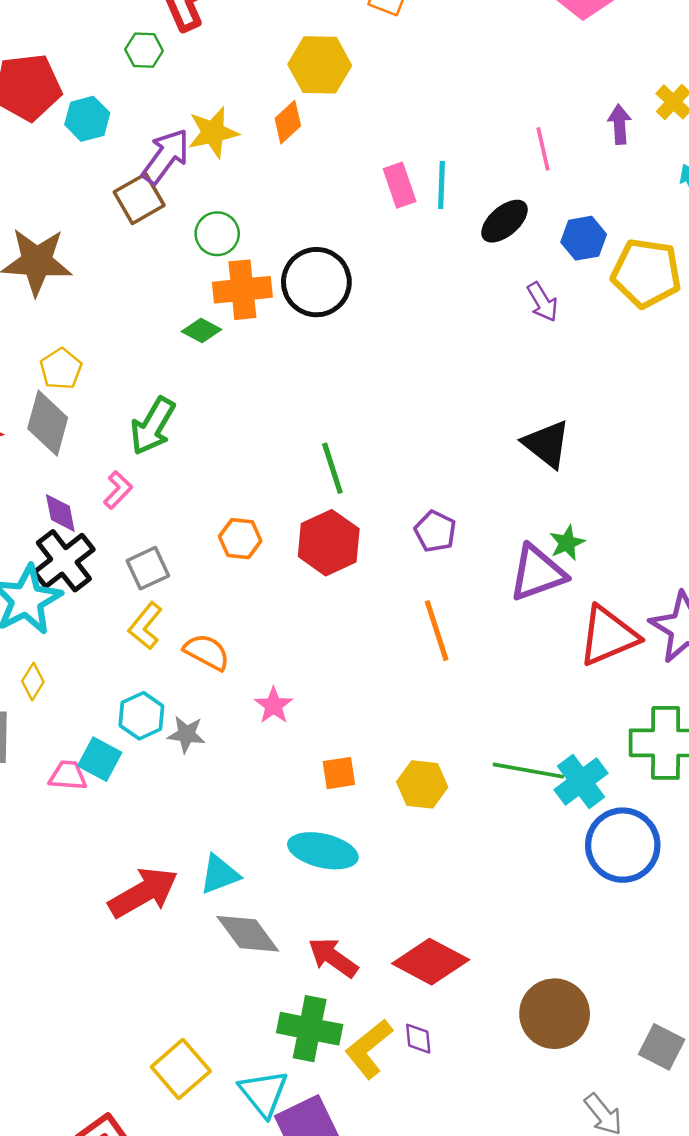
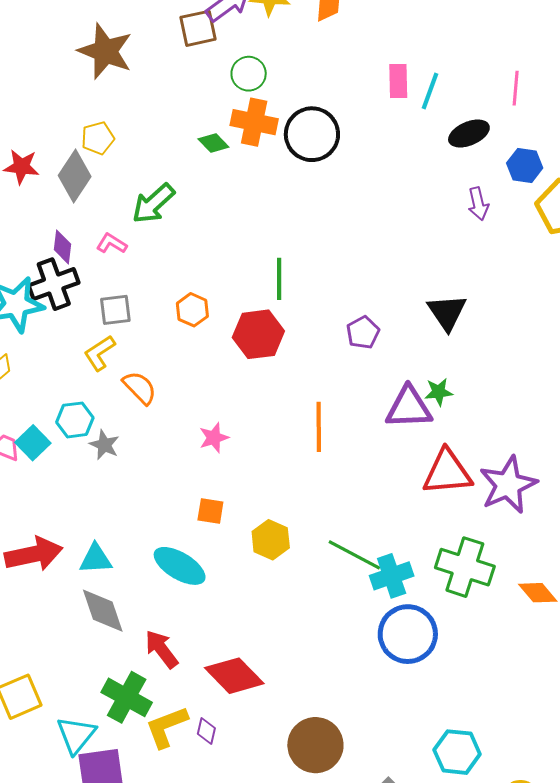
pink L-shape: (118, 490) -> (112, 244), turned -120
purple pentagon: (435, 531) -> (363, 332), moved
pink star: (274, 705) -> (214, 438), moved

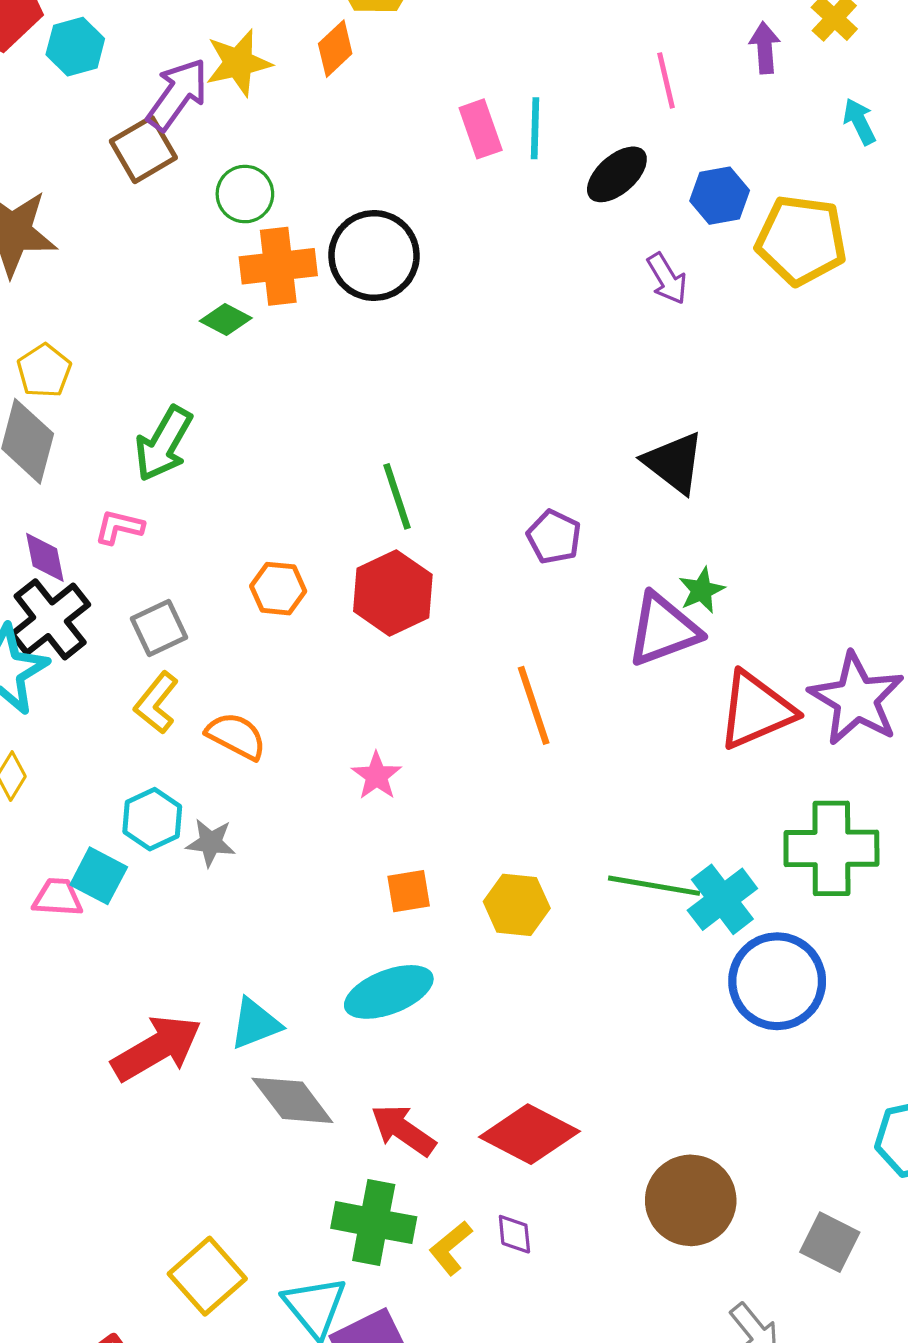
cyan ellipse: (180, 566) -> (389, 992), turned -34
yellow L-shape: (167, 727) -> (451, 1248), size x0.7

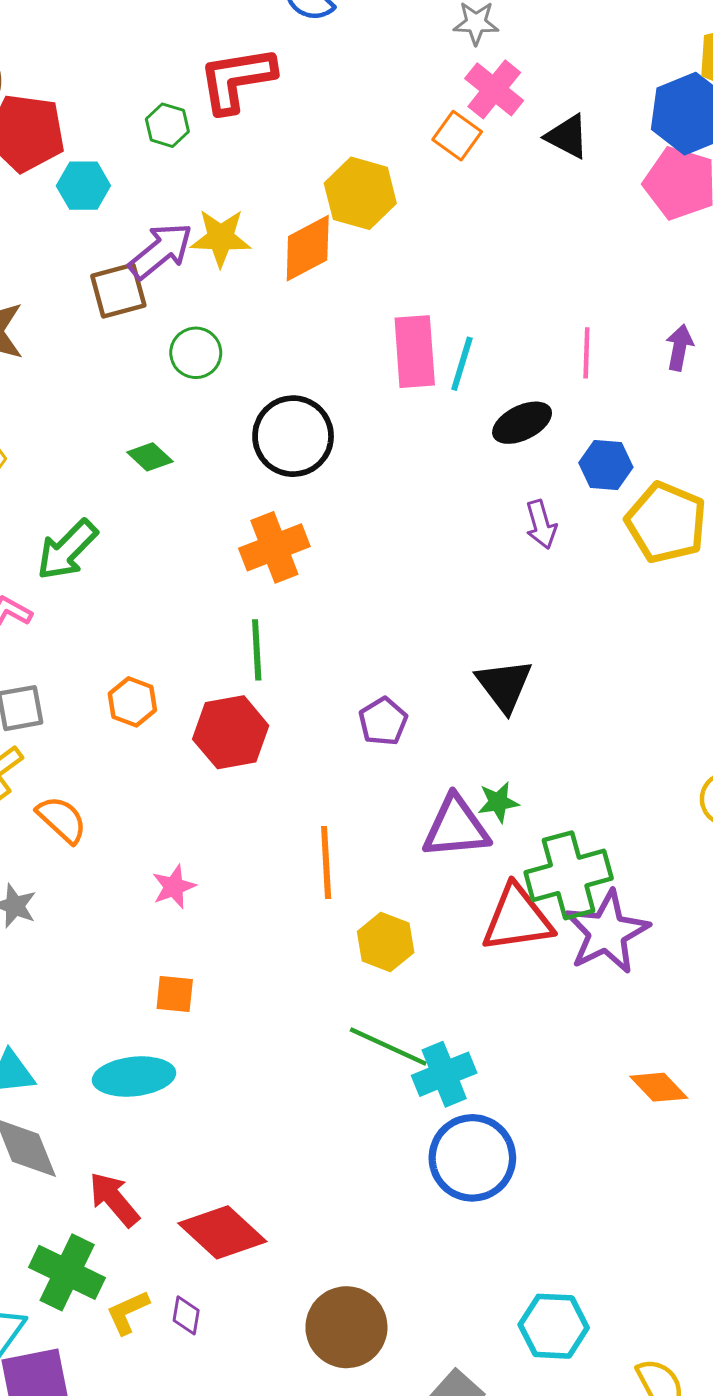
orange diamond: (335, 49) -> (308, 248), size x1.4
pink rectangle: (481, 129) -> (415, 352), size x1.4
orange cross: (278, 266) -> (274, 547), moved, turned -30
green cross: (831, 848) -> (569, 875), moved, turned -30
yellow hexagon: (517, 905) -> (386, 942), moved

